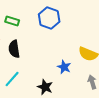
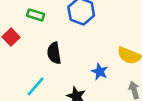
black semicircle: (14, 49) -> (54, 53), moved

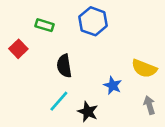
cyan line: (36, 86) -> (59, 101), moved

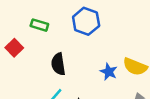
blue star: (113, 85) -> (109, 72), moved

